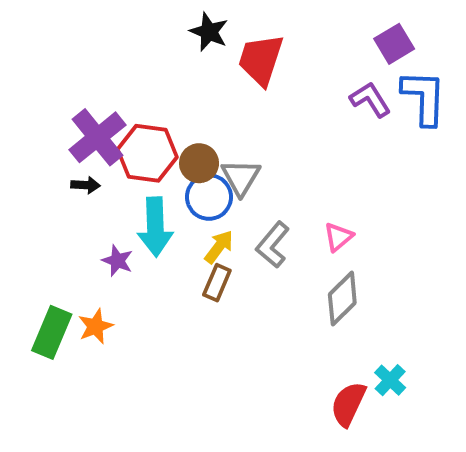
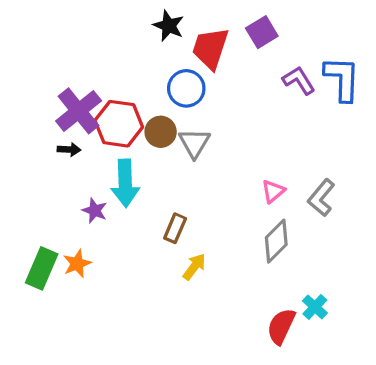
purple square: (394, 44) -> (262, 32), moved
blue circle: (209, 197) -> (186, 88), moved
gray L-shape: (273, 245) -> (321, 198), moved
yellow arrow: (219, 247) -> (194, 267), moved

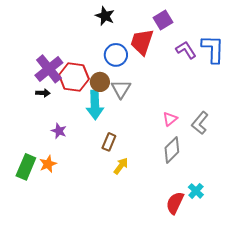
red trapezoid: (210, 48) -> (142, 42), moved
cyan arrow: (125, 183) -> (95, 105), moved

